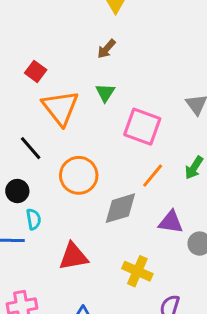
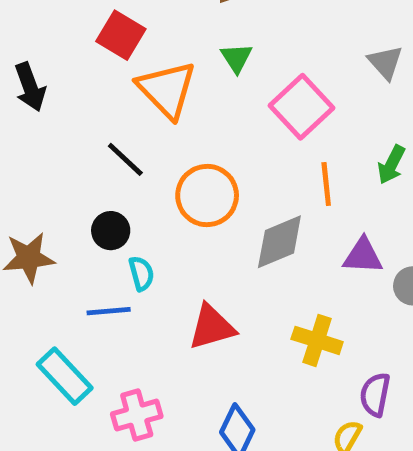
red square: (36, 71) -> (121, 35), size x1.4
pink square: (142, 127) -> (302, 107), turned 33
orange line: (153, 176) -> (326, 184), turned -40

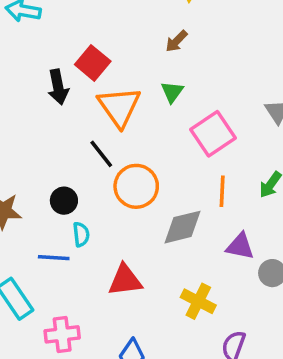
black arrow: (30, 87) -> (58, 87), moved
black line: (125, 159) -> (101, 154), moved

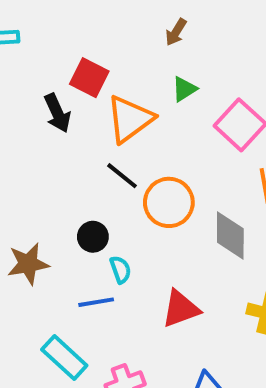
green triangle: (172, 92) -> (184, 89), turned 35
orange triangle: (119, 107) -> (130, 119), turned 42
gray diamond: (182, 227) -> (230, 236), turned -63

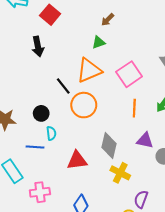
red square: (89, 78) -> (50, 15), moved
green triangle: (184, 89) -> (99, 42), moved
orange triangle: (130, 119) -> (89, 70), moved
gray diamond: (230, 236) -> (109, 146), moved

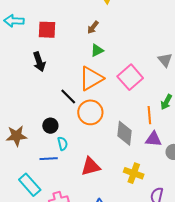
red square: (50, 15) -> (47, 30), turned -30
brown arrow: (108, 20) -> (93, 27), moved
orange line: (134, 108) -> (149, 115), moved
gray diamond: (109, 146) -> (124, 133), moved

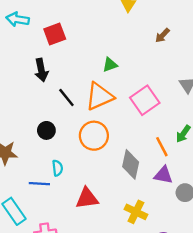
brown arrow: (93, 27) -> (162, 35), moved
red square: (47, 30) -> (55, 34), turned -30
black line: (68, 97) -> (66, 97), moved
orange line: (149, 115) -> (162, 147), turned -30
black circle: (50, 126) -> (46, 130), moved

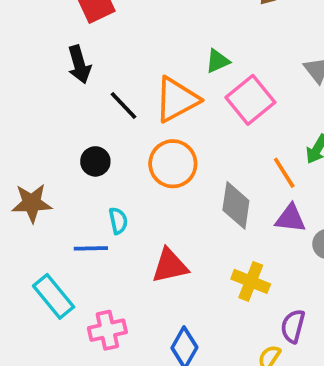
green triangle: (110, 65) -> (218, 61), moved

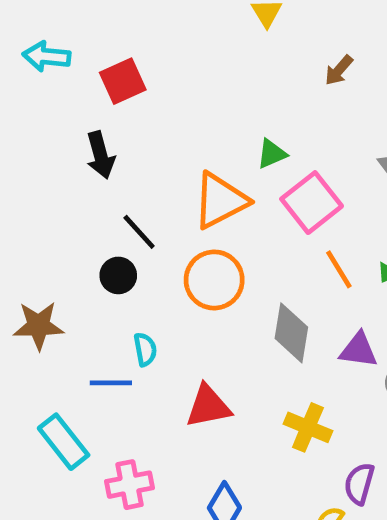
black line: (124, 106) -> (139, 232), moved
orange line: (284, 173) -> (339, 269), moved

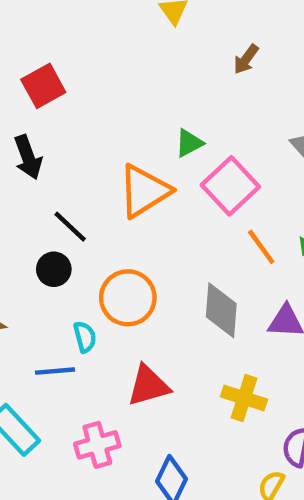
orange circle: (214, 280) -> (128, 298), moved
pink cross: (129, 485) -> (97, 445), moved

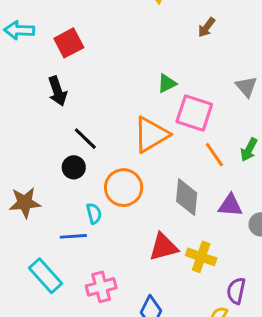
pink square: (230, 186) -> (194, 113), turned -30
orange triangle: (144, 191) -> (151, 135), moved
red triangle: (148, 386) -> (163, 247), moved

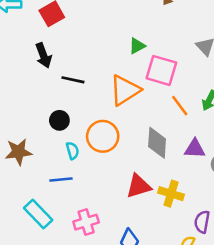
black line: (85, 139) -> (73, 80), moved, turned -30
cyan semicircle: (94, 214) -> (72, 151), moved

